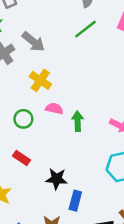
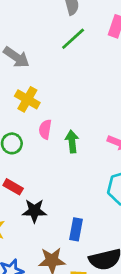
pink semicircle: (54, 109) -> (45, 129), turned -90
black star: (57, 179) -> (34, 211), moved

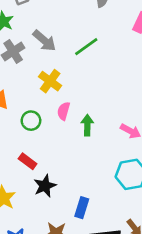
green line: (73, 39) -> (86, 47), moved
black star: (34, 211) -> (45, 186), turned -30

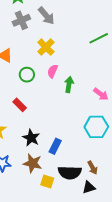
green line: (86, 47) -> (99, 38), moved
black star: (45, 186) -> (31, 138), moved, turned -30

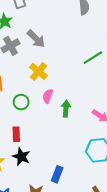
red rectangle: (20, 105) -> (16, 134), turned 48
black star: (31, 138) -> (21, 157), moved

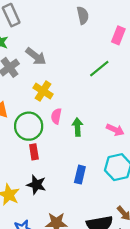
green circle: (21, 102) -> (29, 126), size x1.6
red rectangle: (16, 134) -> (34, 152), moved
blue rectangle: (57, 174) -> (80, 175), moved

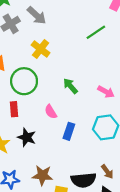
pink semicircle: (56, 116) -> (51, 112), moved, turned -48
green arrow: (78, 127) -> (70, 86), turned -42
red rectangle: (34, 152) -> (14, 109), moved

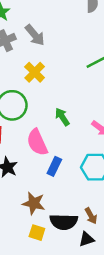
pink semicircle: (51, 112) -> (37, 142), size x1.6
brown star: (42, 175) -> (34, 203), moved

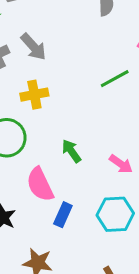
yellow cross: (35, 72) -> (34, 95), turned 36

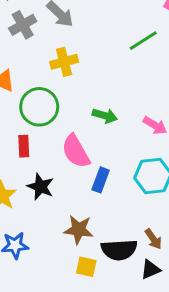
green arrow: (71, 151) -> (105, 116), turned 145

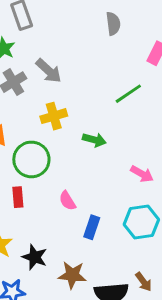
green arrow: (105, 116) -> (94, 140), moved
pink semicircle: (76, 151) -> (67, 201), size x0.6
black star: (40, 187) -> (35, 257), moved

